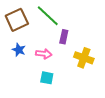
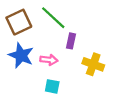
blue star: (19, 50) -> (21, 55), size x1.6

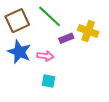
purple rectangle: (71, 41) -> (66, 38), turned 56
yellow cross: (93, 64) -> (88, 31), moved

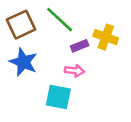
pink arrow: (45, 56) -> (75, 71), moved
cyan square: (49, 81) -> (58, 97), size x1.5

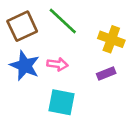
purple rectangle: (80, 46) -> (106, 73), moved
pink arrow: (75, 71) -> (58, 64), moved

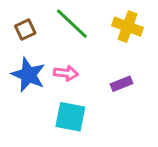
brown square: (22, 26) -> (25, 30), size x0.6
yellow cross: (111, 39) -> (128, 27), moved

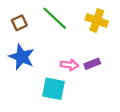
pink arrow: (66, 73) -> (69, 65), moved

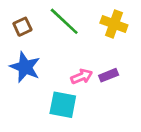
pink arrow: (69, 65) -> (82, 76), turned -30

